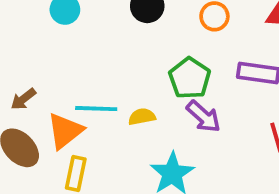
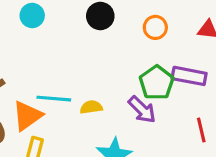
green pentagon: (190, 78) -> (157, 83), moved

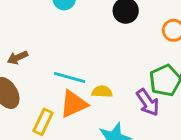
orange triangle: (27, 116) -> (73, 104), moved

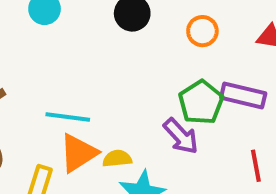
yellow semicircle: (102, 92) -> (117, 159), moved

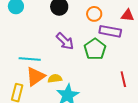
purple rectangle: (243, 96) -> (110, 31), moved
purple arrow: (181, 136) -> (65, 41), moved

